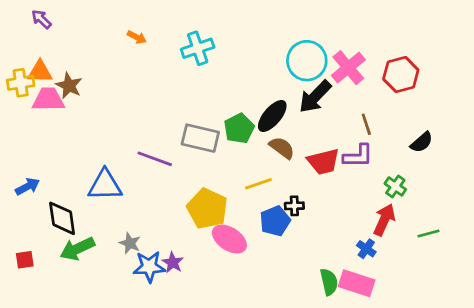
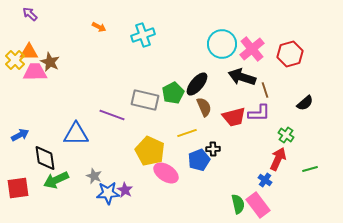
yellow cross: (21, 83) -> (15, 60), turned -36
black arrow: (315, 97) -> (242, 77), moved, turned 64
brown semicircle: (282, 148) -> (204, 107), turned 30
red square: (25, 260) -> (18, 188), size x1.6
pink rectangle: (357, 283) -> (258, 205), turned 35

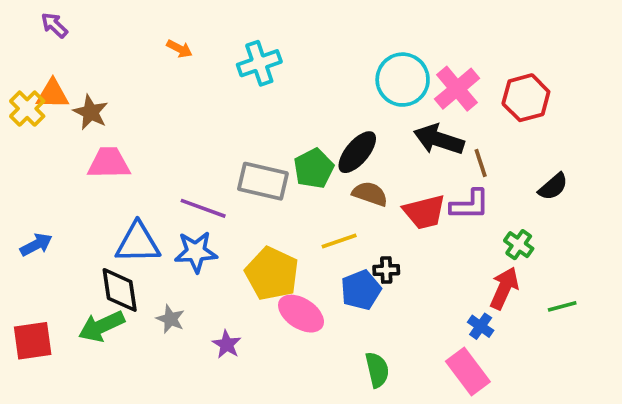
pink trapezoid: (35, 72) -> (109, 163), moved
brown semicircle: (204, 107) -> (370, 194), turned -48
black diamond: (45, 158) -> (120, 290), moved
blue star: (108, 193) -> (196, 252), moved
green semicircle: (238, 204) -> (377, 370), moved

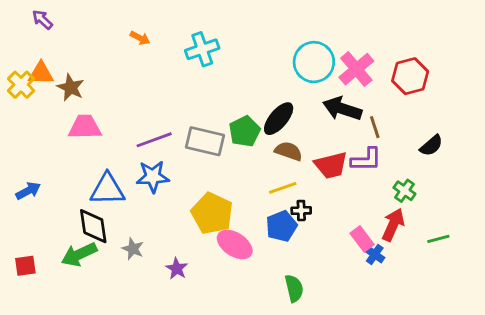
purple line: (203, 208) -> (154, 140), moved, turned -40
yellow line: (339, 241) -> (283, 188), moved
blue star: (196, 252) -> (153, 177), moved
red square: (33, 341) -> (25, 266), size x0.7
pink rectangle: (468, 372) -> (362, 239), moved, size x0.7

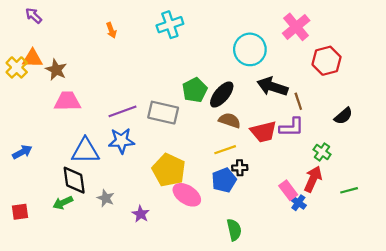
orange arrow: (140, 38) -> (111, 30), turned 42
cyan cross: (202, 49) -> (170, 25), moved
pink cross: (356, 69) -> (296, 27), moved
green pentagon: (245, 131) -> (195, 90), moved
green arrow: (79, 254) -> (63, 203), size x0.7

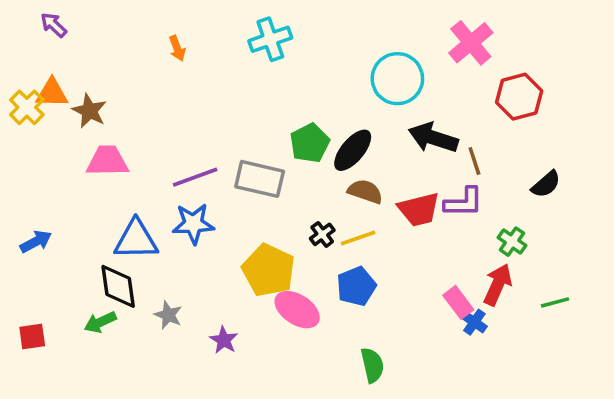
black cross: (240, 168) -> (322, 234), moved, turned -35

